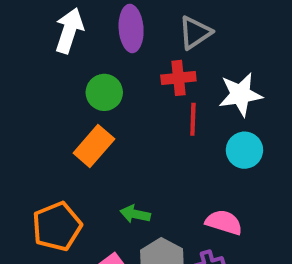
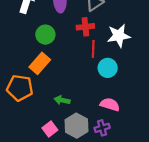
cyan circle: (244, 150) -> (108, 68), moved
orange pentagon: (57, 226) -> (20, 88), moved, turned 30

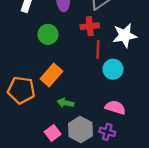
orange rectangle: (40, 63) -> (51, 75), moved
purple cross: (102, 128) -> (107, 132), turned 32

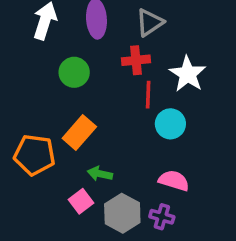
white star: (125, 35) -> (188, 74), turned -30
pink square: (53, 133) -> (81, 201), moved

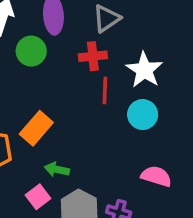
green circle: (74, 72) -> (31, 51), moved
cyan circle: (170, 124) -> (143, 115), moved
pink semicircle: (174, 181) -> (156, 176), moved

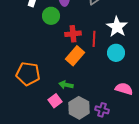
red cross: (93, 56) -> (73, 34), moved
orange rectangle: (36, 128) -> (75, 56), moved

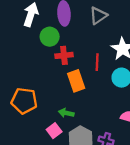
red cross: (73, 34) -> (64, 55), moved
orange rectangle: (75, 56) -> (76, 81), turned -60

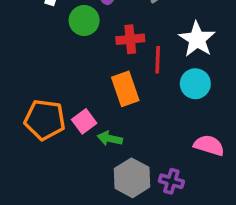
red cross: (64, 55) -> (130, 39), moved
pink square: (54, 131) -> (84, 121), moved

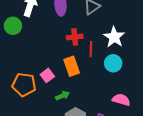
green circle: (84, 20) -> (13, 26), moved
pink square: (84, 121) -> (47, 75), moved
green arrow: (110, 138) -> (63, 96), turned 144

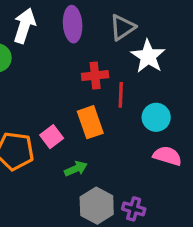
white star: (114, 37) -> (148, 56), moved
pink semicircle: (121, 100) -> (167, 156), moved

